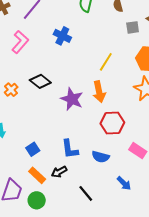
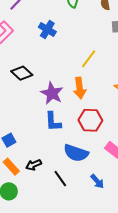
blue L-shape: (70, 149) -> (53, 122), moved
blue semicircle: (101, 157) -> (76, 153), size x1.4
black line: (86, 193) -> (60, 179), moved

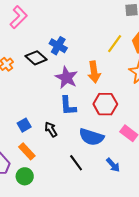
blue cross: (47, 29) -> (58, 46), moved
yellow line: (89, 59) -> (115, 44), moved
black arrow: (34, 165) -> (51, 129), moved, turned 84

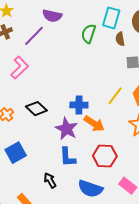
blue cross: (58, 46) -> (79, 105), moved, turned -30
orange arrow: (94, 72) -> (94, 124), turned -50
blue square: (24, 125) -> (16, 153), moved, size x1.5

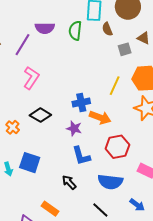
purple semicircle: (52, 16) -> (45, 28), moved
pink L-shape: (20, 68) -> (31, 78), moved
purple star: (66, 129) -> (74, 128), size x0.7
blue square: (16, 153) -> (30, 163), turned -30

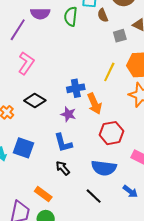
orange arrow: (100, 117) -> (94, 104), turned 45
blue L-shape: (81, 156) -> (63, 143), moved

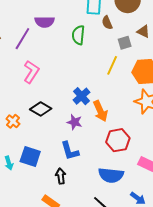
green semicircle: (71, 16) -> (78, 35), moved
yellow line: (109, 72) -> (112, 65), moved
blue cross: (76, 88) -> (82, 96), turned -30
black arrow: (63, 168) -> (61, 176), moved, turned 35

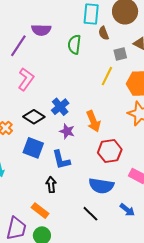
blue cross: (82, 96) -> (60, 107), moved
blue square: (30, 157) -> (33, 148), moved

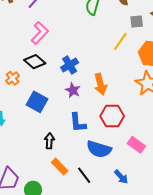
black diamond: (34, 117) -> (35, 62), moved
blue L-shape: (61, 160) -> (78, 123), moved
orange rectangle: (40, 211) -> (60, 167), moved

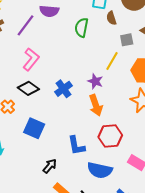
purple star: (73, 90) -> (95, 81), moved
black arrow: (49, 141) -> (50, 166), turned 42

